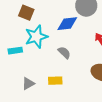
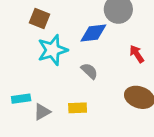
cyan rectangle: (15, 51) -> (21, 99), moved

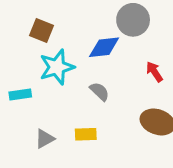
cyan rectangle: (21, 99) -> (20, 95), moved

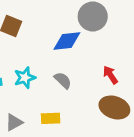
cyan star: (57, 67) -> (25, 78), moved, size x0.7
red arrow: (154, 72) -> (110, 75), moved

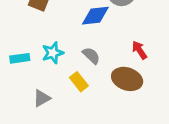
brown ellipse: (114, 107) -> (127, 79), moved
yellow rectangle: (51, 118) -> (79, 82), moved, turned 54

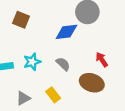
yellow rectangle: (79, 82) -> (53, 95), moved

